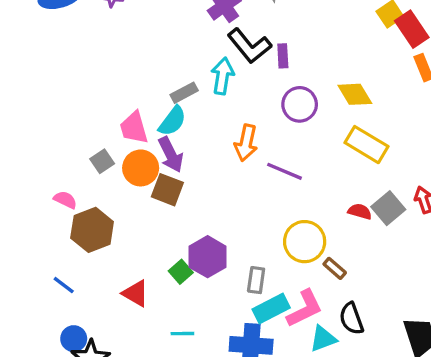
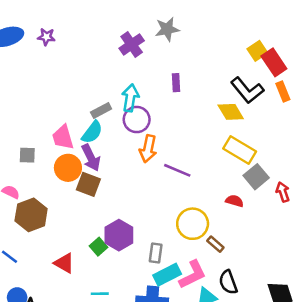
black L-shape: (249, 46) -> (247, 90), moved
purple circle: (300, 104) -> (137, 119), moved
gray square: (102, 161) -> (27, 155), moved, turned 36
gray square: (388, 208) -> (256, 177), moved

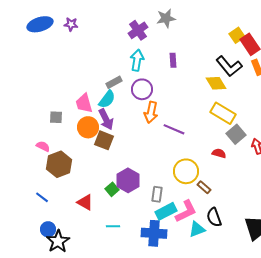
cyan arrow: (130, 98) -> (137, 60), moved

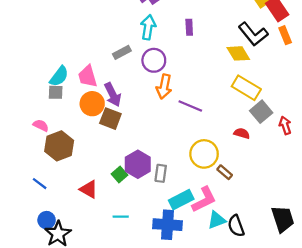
cyan semicircle: (107, 99) -> (59, 76), moved
gray rectangle: (157, 194) -> (161, 173), moved
black semicircle: (214, 217) -> (236, 226), moved

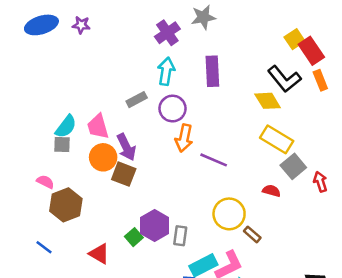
purple rectangle: (189, 27) -> (212, 71), size x1.6

